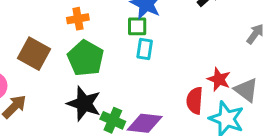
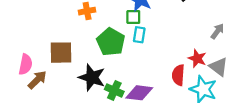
gray arrow: (255, 34) -> (217, 31), moved
brown square: (34, 54) -> (61, 53), moved, turned -30
green pentagon: (86, 58) -> (111, 42), moved

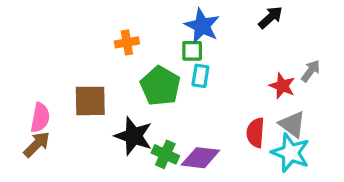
red star: (197, 58) -> (282, 86), moved
gray triangle: (219, 67) -> (292, 124), moved
brown arrow: (37, 80) -> (37, 144), moved

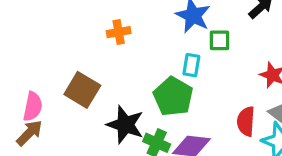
green square: (192, 51) -> (219, 40), moved
green pentagon: (160, 86) -> (173, 97), moved
brown square: (90, 101) -> (82, 90), turned 32

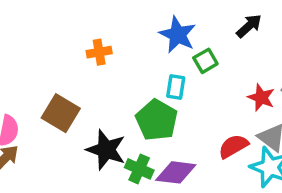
green square: (219, 40) -> (205, 61), turned -30
red semicircle: (246, 121) -> (233, 146), turned 56

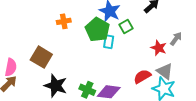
green pentagon: (157, 120) -> (97, 30), moved
black star: (106, 150) -> (56, 86), moved

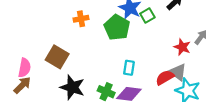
green square: (126, 26) -> (147, 16), moved
cyan rectangle: (109, 42) -> (129, 68), moved
gray triangle: (165, 71) -> (178, 72), moved

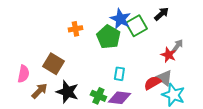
green square: (147, 16) -> (136, 26), size x1.5
gray arrow: (201, 37) -> (177, 46), moved
brown arrow: (22, 85) -> (39, 91), moved

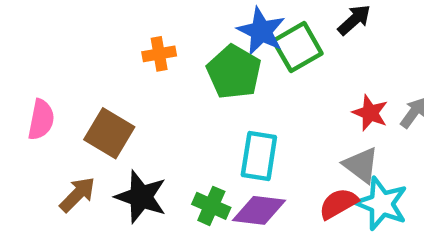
gray arrow: (177, 46) -> (413, 113), moved
pink semicircle: (23, 74) -> (41, 120), moved
cyan rectangle: (119, 74) -> (259, 156), size x1.5
red semicircle: (152, 83) -> (338, 204), moved

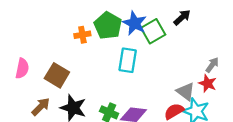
green pentagon: (234, 72) -> (108, 25), moved
red star: (370, 113) -> (208, 83), moved
cyan rectangle: (259, 156) -> (128, 60), moved

